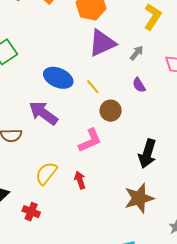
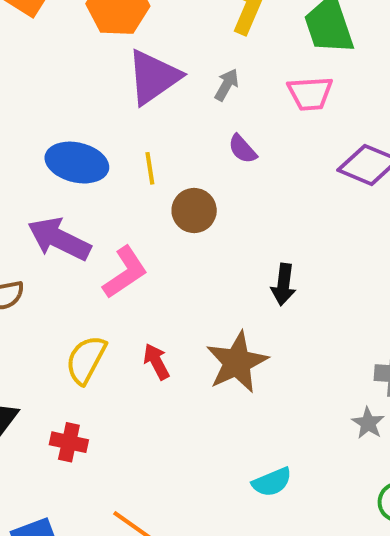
yellow line: (93, 87) -> (150, 168), turned 42
pink L-shape: (90, 141) -> (125, 272), moved
black arrow: (147, 154) -> (283, 285), size x0.7
brown star: (139, 198) -> (237, 362), moved

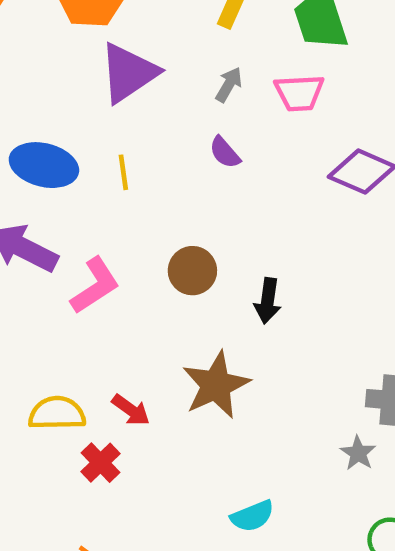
gray arrow: (227, 85) -> (229, 85), moved
brown circle: (194, 211) -> (192, 271), moved
yellow semicircle: (86, 360) -> (57, 413), moved, turned 60
red arrow: (156, 362) -> (131, 410), moved, turned 153
red cross: (69, 442) -> (100, 463), moved, turned 33

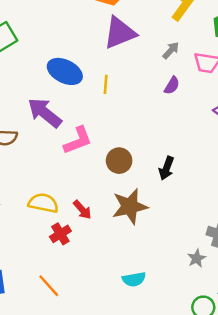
purple semicircle: (225, 152) -> (172, 85), moved, turned -120
brown circle: (192, 271) -> (119, 161), moved

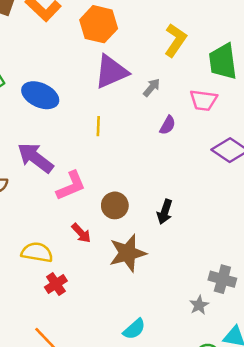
gray arrow: (171, 50) -> (152, 87), moved
blue ellipse: (65, 71) -> (40, 95), moved
red arrow: (82, 210) -> (81, 233), moved
cyan semicircle: (134, 279) -> (134, 329), turned -30

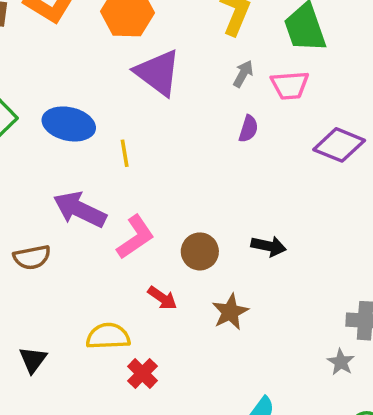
purple triangle: (111, 72) -> (158, 73), turned -48
gray arrow: (152, 87) -> (243, 74), moved
yellow line: (98, 126) -> (125, 153), moved
black arrow: (165, 212) -> (269, 246), turned -85
brown star: (128, 253) -> (230, 312), size x0.7

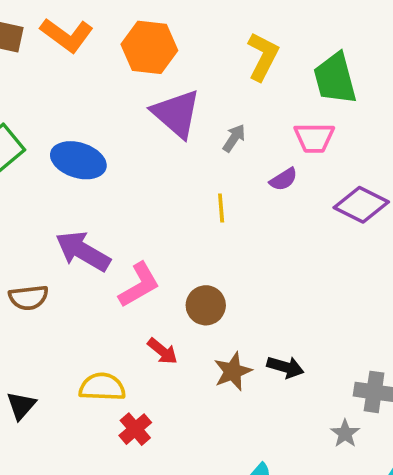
gray arrow: (243, 74) -> (234, 138), moved
purple semicircle: (248, 129) -> (283, 179), moved, turned 36
yellow line: (125, 153) -> (221, 208), moved
black arrow: (269, 246) -> (285, 367), moved

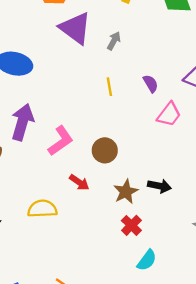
pink trapezoid: (314, 138) -> (169, 114), moved, turned -48
purple semicircle: (283, 179) -> (151, 84), moved, turned -84
purple arrow: (83, 251) -> (22, 122), turned 81
red cross: (135, 429) -> (131, 225), moved

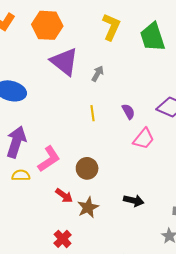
brown star: (126, 192) -> (88, 207), moved
yellow semicircle: (42, 209) -> (21, 175), moved, size x0.7
red cross: (131, 225) -> (63, 239), moved

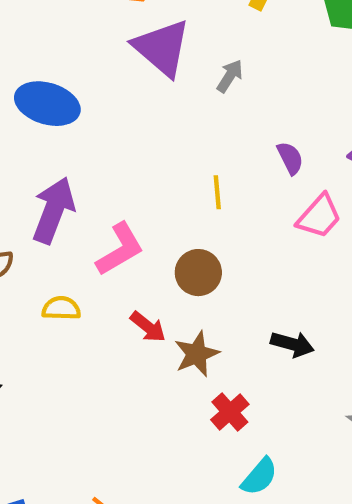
yellow line: (93, 113) -> (217, 192), moved
yellow semicircle: (21, 175) -> (61, 308), moved
red cross: (63, 239) -> (230, 412), moved

